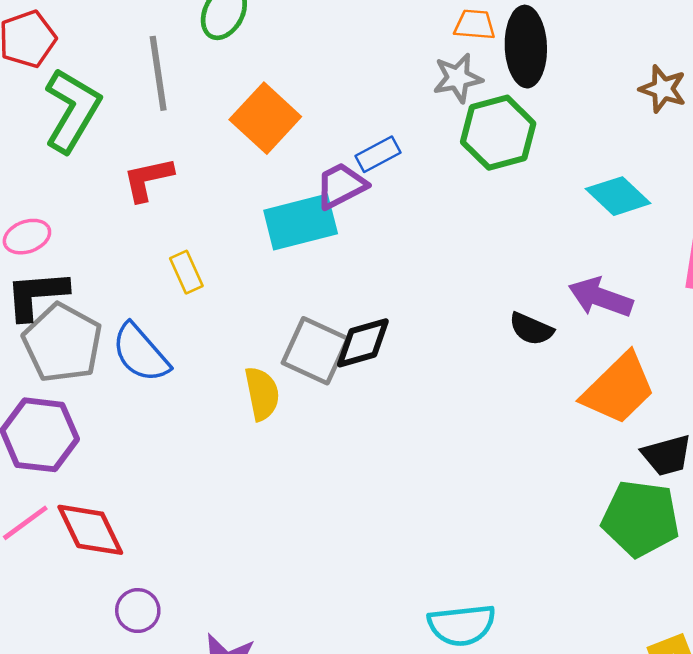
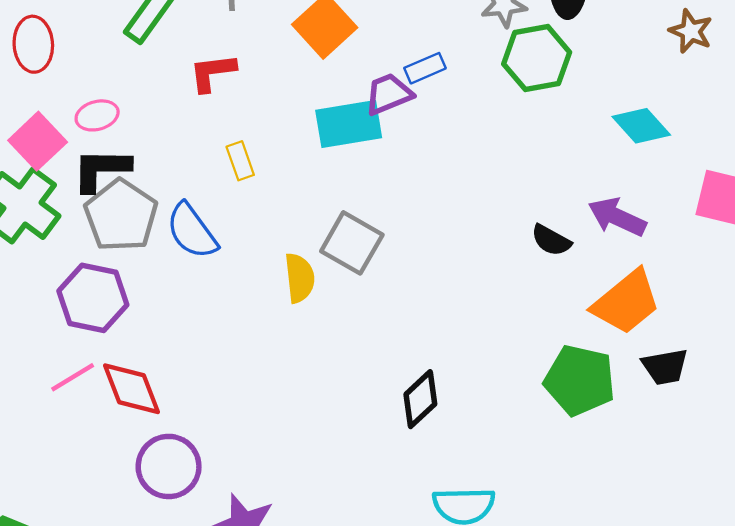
black diamond: (363, 343) -> (420, 399), moved, turned -32
green pentagon: (641, 518) -> (580, 380), moved
purple circle: (138, 611) -> (169, 466), size x1.6

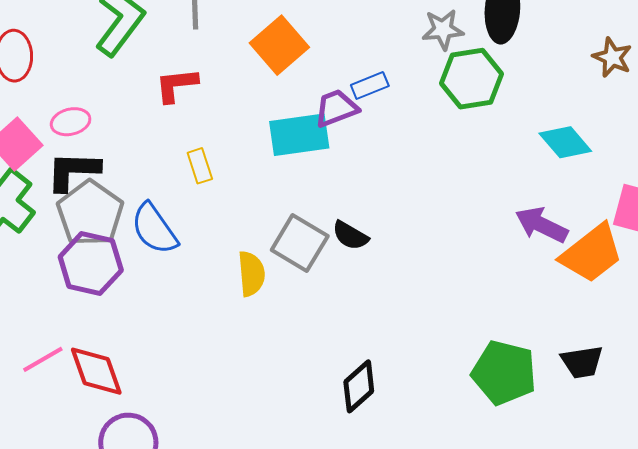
black semicircle: (551, 240) -> (350, 236), moved
purple hexagon: (93, 298) -> (91, 263), moved
orange trapezoid: (626, 302) -> (592, 253), moved

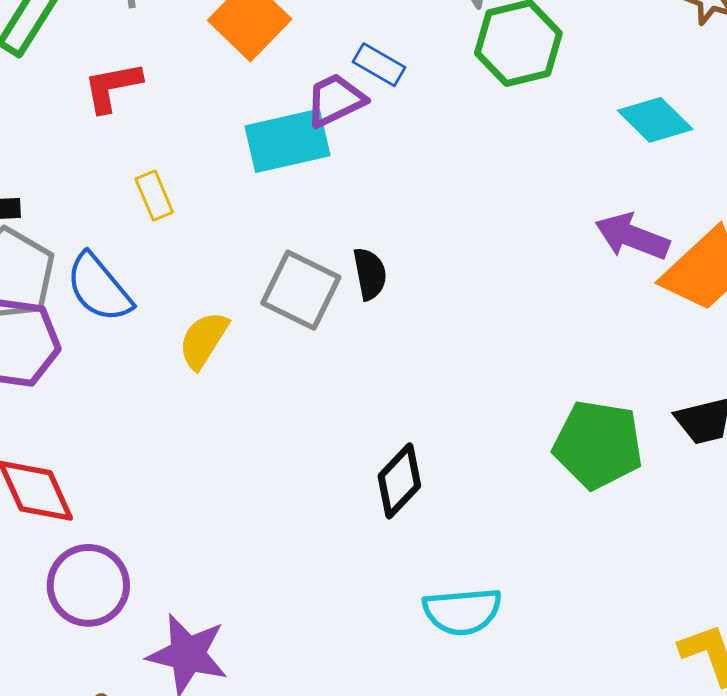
blue rectangle: (370, 86) -> (379, 65), turned 57
black semicircle: (350, 236) -> (370, 274), turned -126
yellow semicircle: (251, 274) -> (203, 340), moved, turned -138

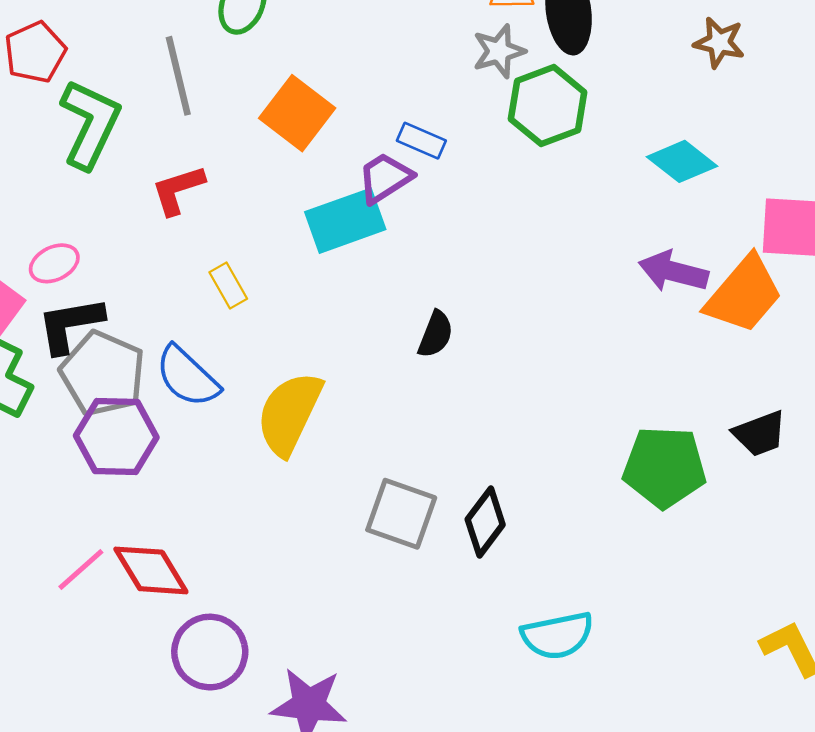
black semicircle: (370, 274) -> (436, 334), turned 39
gray square: (301, 290) -> (401, 514), moved
yellow semicircle: (203, 340) -> (289, 413), size x1.5

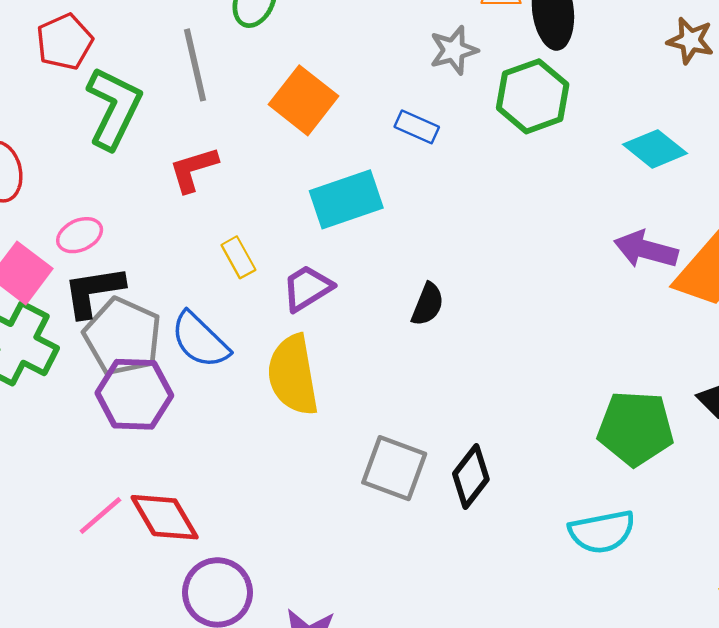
gray star: (499, 51) -> (454, 50), moved
purple trapezoid: (385, 178) -> (307, 288), moved
yellow semicircle: (289, 413) -> (293, 375), turned -36
cyan semicircle: (557, 635) -> (602, 532), moved

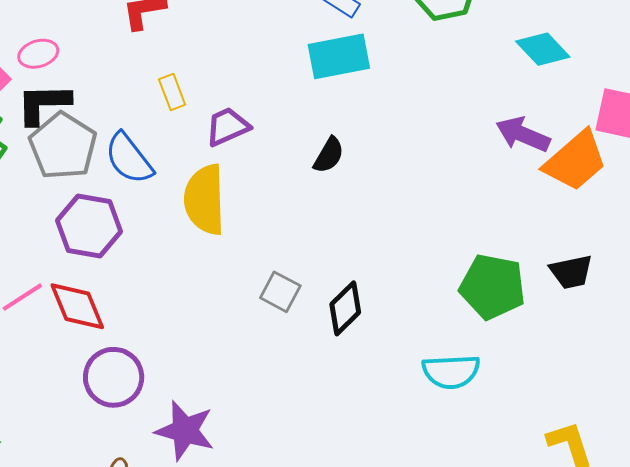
cyan rectangle: (346, 199) -> (339, 56), moved
purple hexagon: (134, 394) -> (89, 226), moved
gray square: (394, 468) -> (280, 292), size x0.7

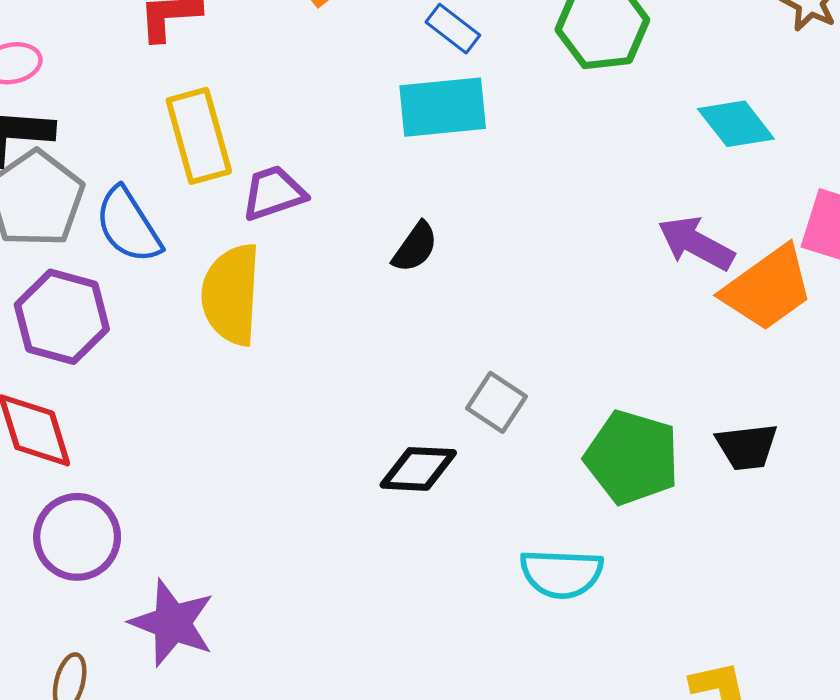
yellow rectangle: (172, 92) -> (199, 136), size x1.8
gray square: (280, 292) -> (497, 402), moved
black diamond: (345, 308) -> (418, 469), turned 42

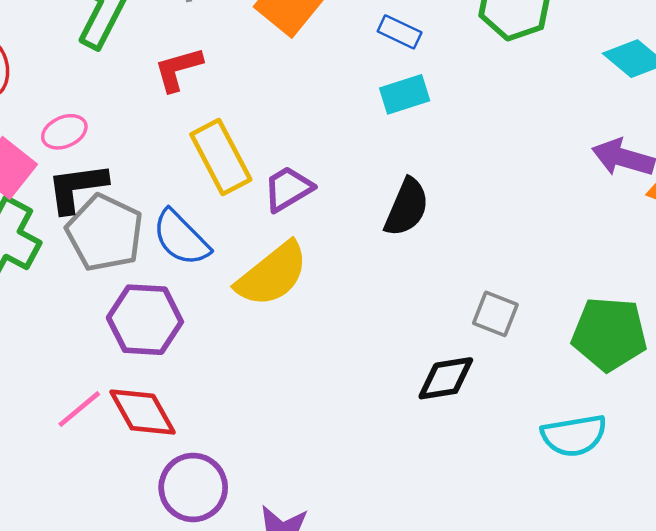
cyan rectangle: (443, 107) -> (405, 94), size x0.7
black semicircle: (415, 247) -> (407, 207), size x1.4
yellow semicircle: (231, 294) -> (272, 274), turned -120

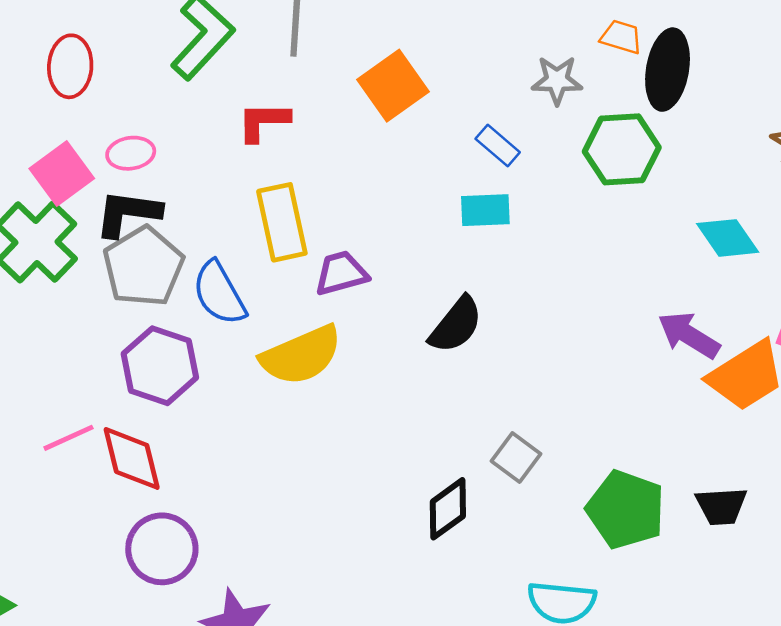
black diamond: (446, 378) -> (448, 509), turned -42

